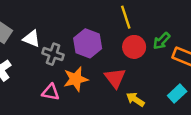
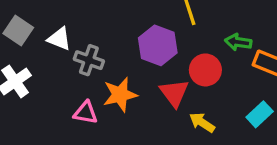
green arrow: (162, 41) -> (238, 42), turned 54
purple hexagon: (88, 43) -> (158, 45), moved
red circle: (134, 47) -> (205, 70), moved

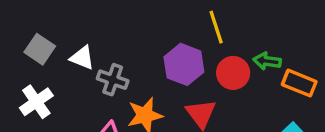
red circle: (205, 70) -> (233, 73), moved

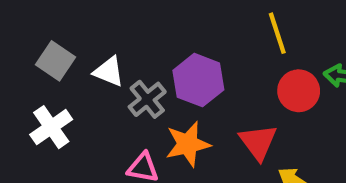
purple hexagon: (184, 64) -> (198, 80), moved
gray cross: (113, 80) -> (147, 99), turned 32

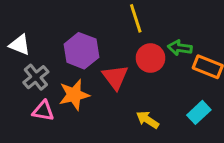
gray cross: (147, 99) -> (36, 77), moved
red triangle: (258, 142) -> (115, 77), moved

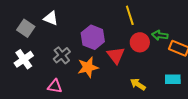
white triangle: (20, 45) -> (51, 18), moved
pink triangle: (43, 111) -> (55, 86), moved
cyan rectangle: (199, 112) -> (173, 79), turned 42

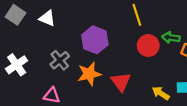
gray square: (26, 28) -> (15, 15), moved
red triangle: (116, 55) -> (121, 82), moved
yellow arrow: (138, 84) -> (161, 93), moved

